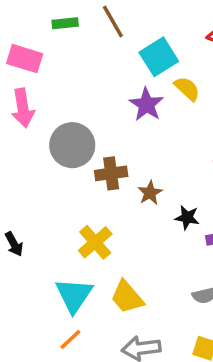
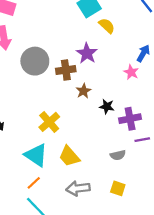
purple star: (146, 105) -> (87, 53), moved
brown cross: (111, 173) -> (66, 70), moved
cyan triangle: (74, 295) -> (36, 155), turned -30

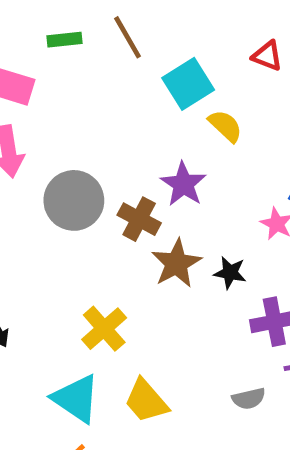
brown cross: (66, 70) -> (139, 219), turned 36
brown star: (84, 91) -> (176, 263), size x1.5
black star: (107, 106) -> (230, 273), moved

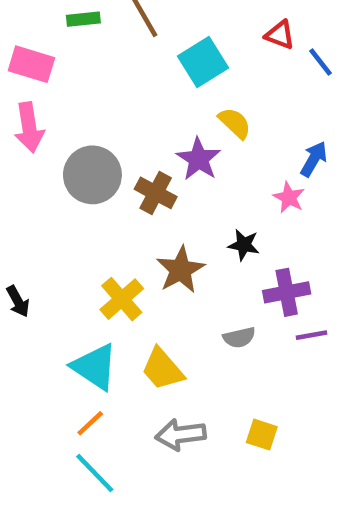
yellow semicircle: (225, 126) -> (235, 123), moved
brown star: (176, 263) -> (180, 270), moved
gray semicircle: (249, 399) -> (239, 337), moved

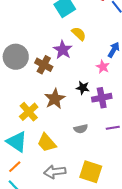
purple cross: (287, 292) -> (102, 98), moved
yellow square: (262, 435) -> (91, 172), size x1.6

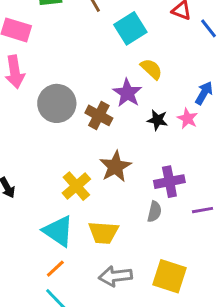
black star: (83, 88) -> (157, 120), moved
purple cross: (102, 98) -> (169, 182), moved
gray semicircle: (81, 129) -> (154, 212), turned -64
yellow trapezoid: (47, 143) -> (103, 233), turned -45

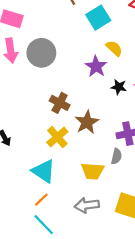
gray circle: (57, 103) -> (41, 53), moved
brown cross: (99, 115) -> (60, 103), moved
yellow trapezoid: (103, 233) -> (93, 171), moved

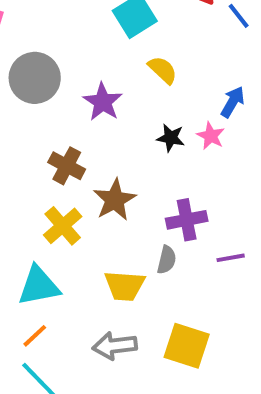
purple star: (96, 66) -> (103, 102), moved
cyan triangle: (44, 171) -> (39, 286), turned -45

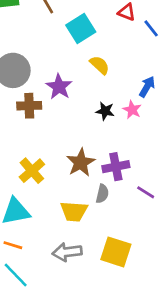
brown cross: (67, 166) -> (29, 106), moved, turned -30
brown star: (115, 200) -> (81, 163), moved
purple line: (231, 258) -> (146, 192), turned 42
orange line: (35, 336) -> (13, 245), turned 60

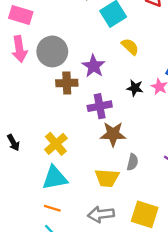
brown star: (81, 163) -> (113, 134), turned 30
purple cross: (116, 167) -> (100, 106), moved
yellow cross: (32, 171) -> (56, 144), moved

